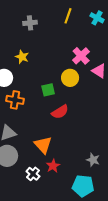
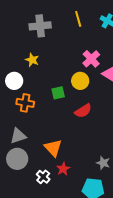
yellow line: (68, 16) -> (78, 19), turned -35
gray cross: (30, 23) -> (40, 26), size x1.5
red semicircle: (60, 112) -> (83, 111), moved

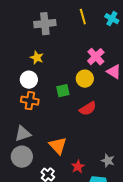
white circle: (14, 81) -> (29, 80), moved
red star: (63, 169) -> (78, 167), moved

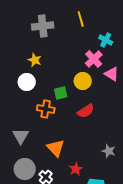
cyan cross: (112, 19) -> (106, 40), moved
orange cross: (30, 101) -> (46, 109), moved
gray triangle: (23, 134) -> (21, 136), turned -42
gray circle: (22, 157) -> (25, 169), moved
gray star: (108, 161) -> (109, 151), moved

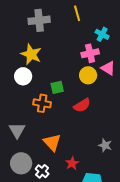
pink cross: (94, 59) -> (90, 53), turned 30
yellow star: (35, 60) -> (31, 54), size x1.5
yellow circle: (83, 81) -> (88, 75), moved

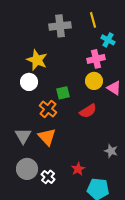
yellow line: (77, 13) -> (93, 20), moved
gray cross: (39, 20) -> (60, 26), moved
pink triangle: (108, 68) -> (114, 88), moved
orange cross: (42, 103) -> (48, 109), turned 30
orange triangle: (52, 142) -> (47, 137), moved

